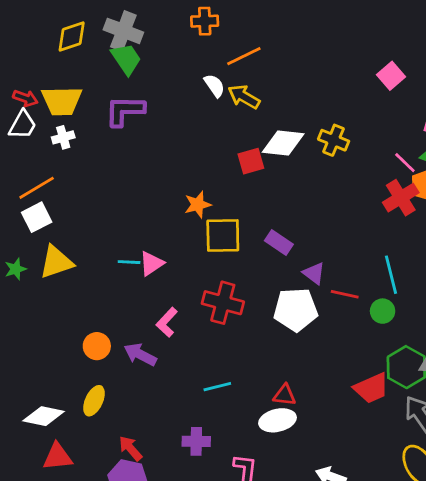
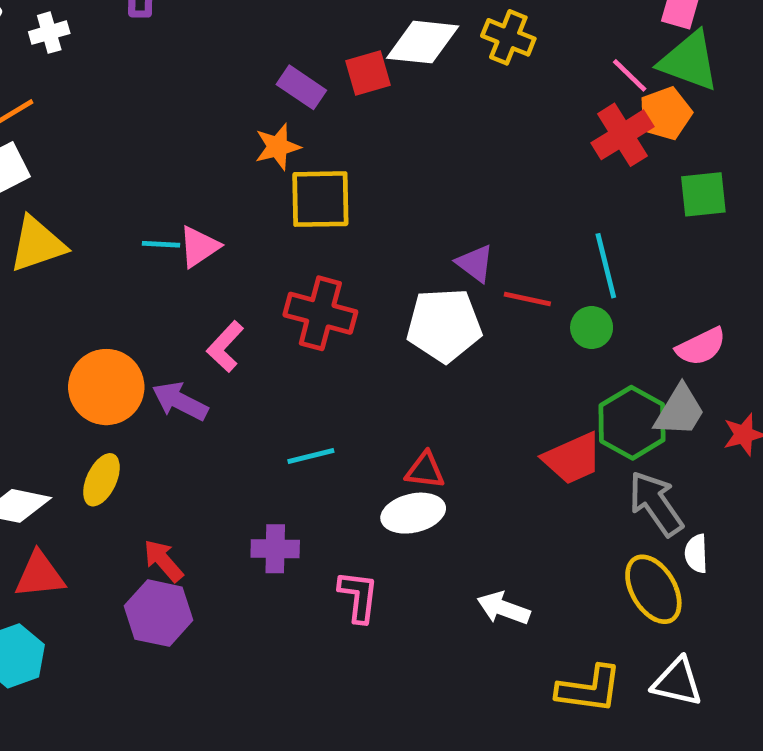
purple rectangle: (279, 242) -> (301, 87), moved
orange circle: (97, 346) -> (106, 387), size x1.6

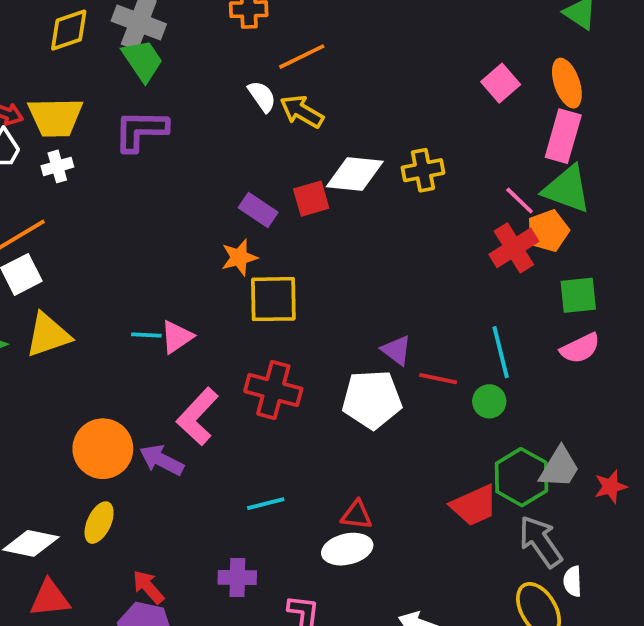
yellow cross: (508, 37) -> (423, 170), turned -33
pink L-shape: (225, 347) -> (198, 416), size x1.4
pink semicircle: (701, 347) -> (580, 348), moved

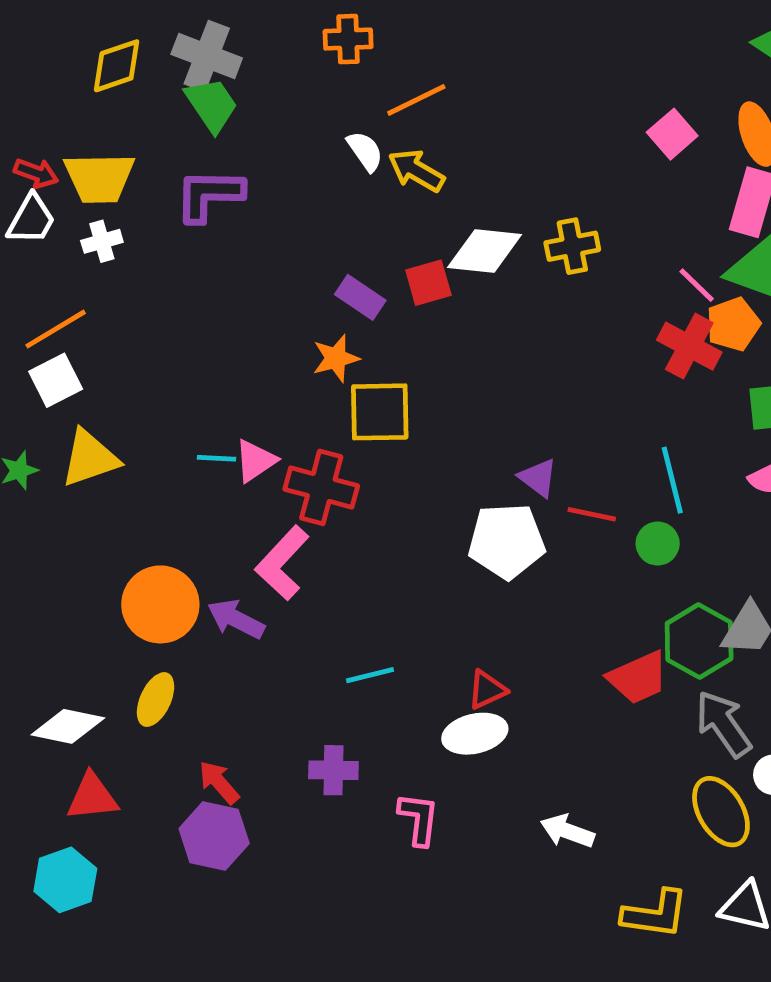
red cross: (514, 248) -> (689, 346), turned -30
red cross: (273, 390) -> (321, 487), moved
red triangle: (357, 515) -> (487, 690), turned -32

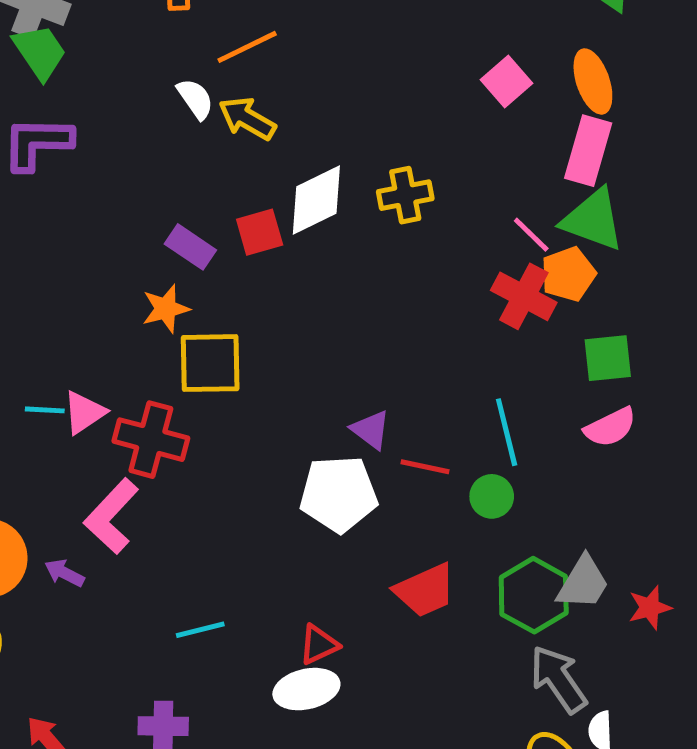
white diamond: (485, 251) -> (316, 200), turned -32
purple arrow: (236, 619) -> (64, 573), size x0.7
red trapezoid: (638, 678) -> (425, 590), moved

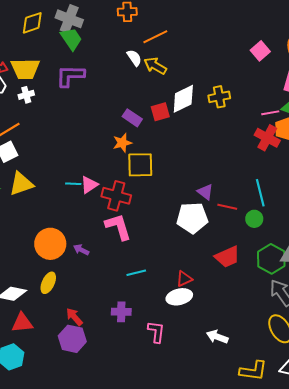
pink line: (531, 235) -> (270, 113), turned -54
pink L-shape: (111, 516) -> (118, 227), moved, turned 120

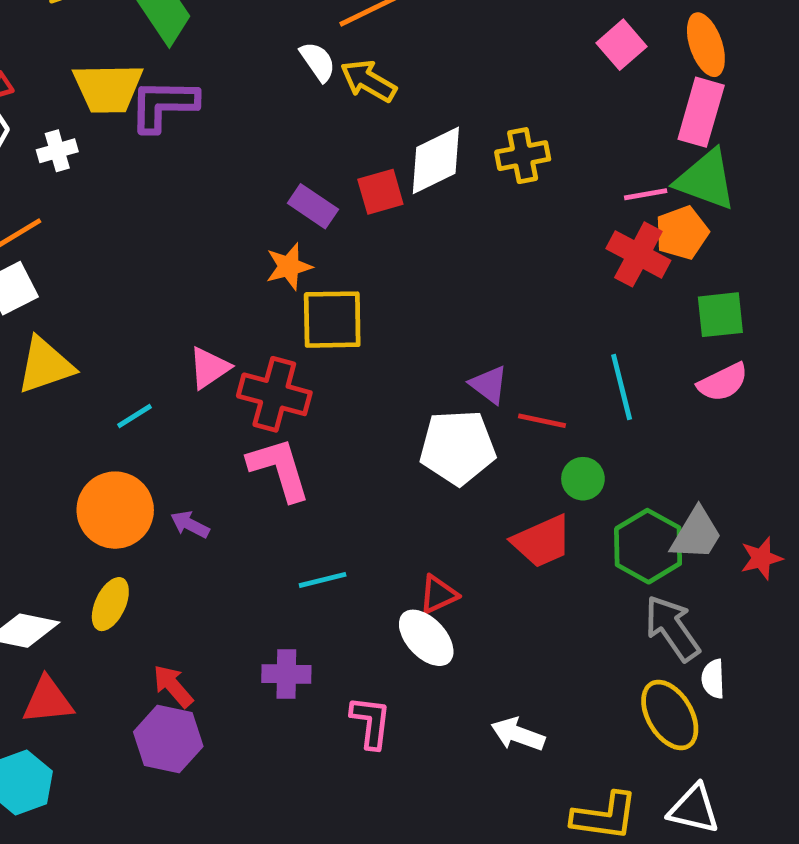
yellow trapezoid: (25, 69) -> (108, 88), moved
cyan line: (73, 184) -> (134, 416), moved, turned -35
green circle: (254, 219) -> (583, 479), moved
white ellipse: (179, 297) -> (426, 638), turned 60

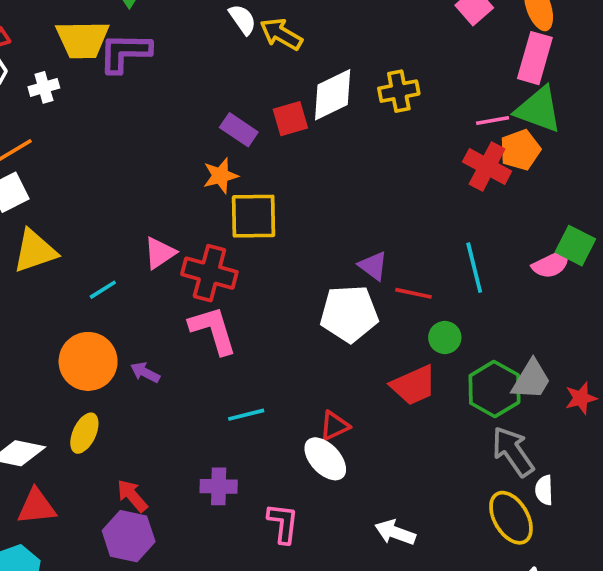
green square: (720, 315) -> (575, 246), moved, turned 33

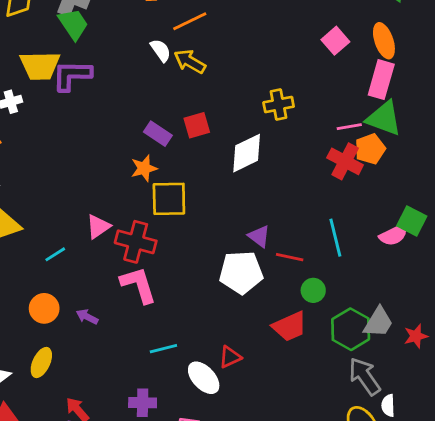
white diamond: (333, 95) -> (247, 153), moved
orange circle: (88, 361) -> (44, 308), size x0.7
white ellipse: (325, 459) -> (204, 378), moved

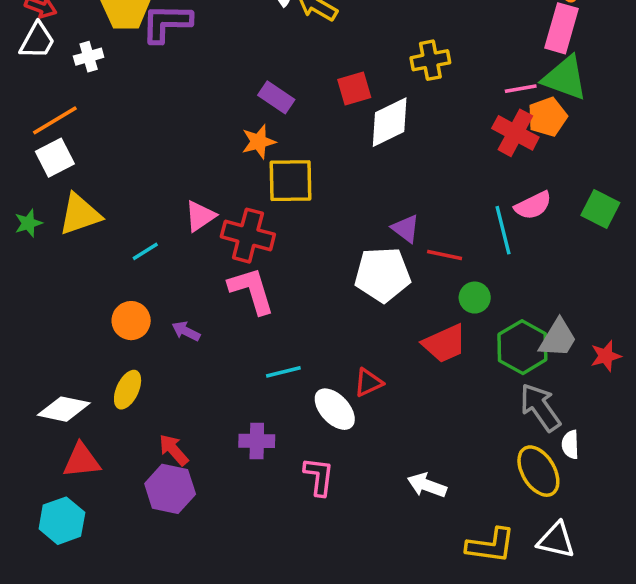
red square: (197, 125) -> (354, 89), moved
pink semicircle: (394, 235) -> (533, 205), moved

